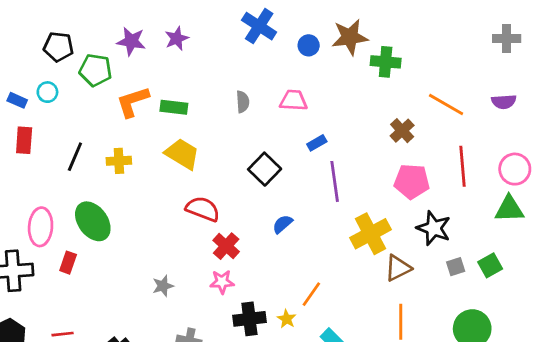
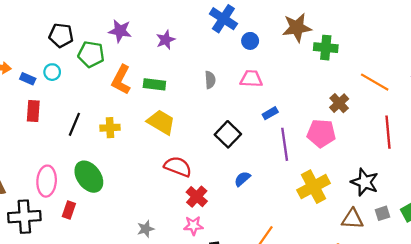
purple star: (177, 38) -> (166, 40), moved
blue circle: (309, 45) -> (250, 41), moved
orange L-shape: (133, 102) -> (121, 80), turned -44
pink pentagon: (412, 181) -> (321, 133), moved
brown triangle: (398, 268) -> (352, 219), moved, turned 30

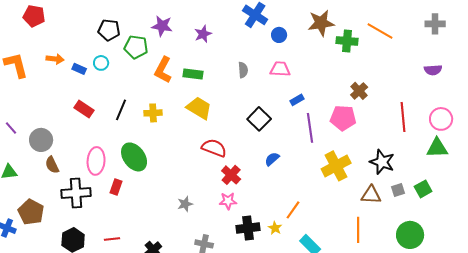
orange line: (375, 82) -> (380, 31), moved
red rectangle: (33, 111) -> (84, 109), moved, turned -60

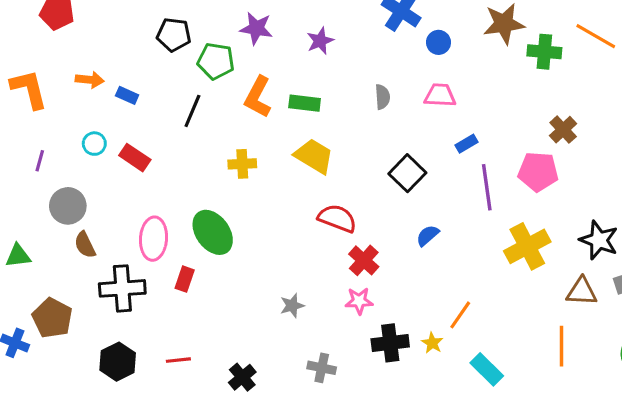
cyan circle: (101, 63) -> (94, 144), moved
black line: (121, 110) -> (192, 111), moved
purple line: (11, 128) -> (40, 161), moved, turned 56

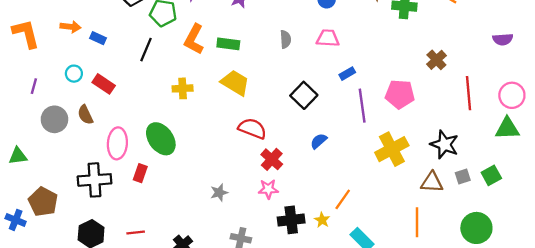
brown cross: (563, 130) -> (436, 60), moved
brown semicircle: (85, 245) -> (85, 115), moved

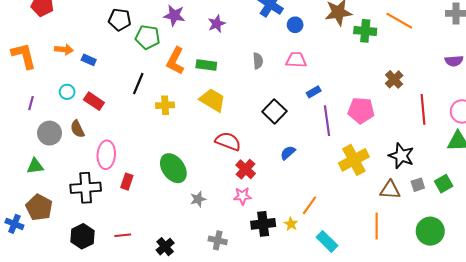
black line: (146, 50) -> (138, 84), moved
green ellipse: (161, 139) -> (173, 168), moved
green triangle: (18, 156) -> (35, 166), moved

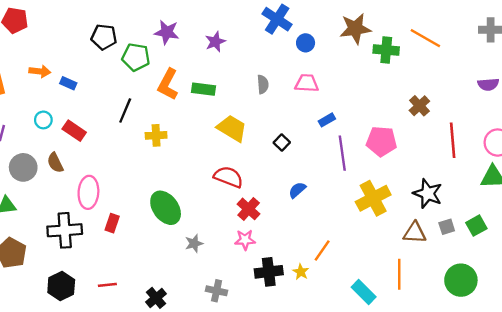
yellow trapezoid: (213, 100) -> (232, 128), moved
black square: (274, 111) -> (282, 143), size x0.6
cyan rectangle: (327, 241) -> (364, 292), moved

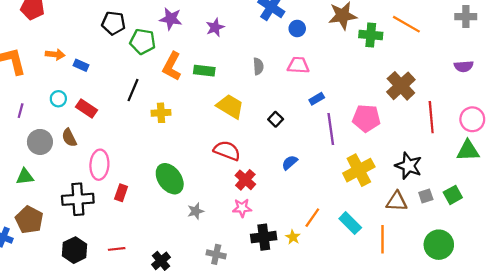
brown cross: (419, 106) -> (401, 86), size x1.5
cyan rectangle: (364, 292) -> (350, 223), moved

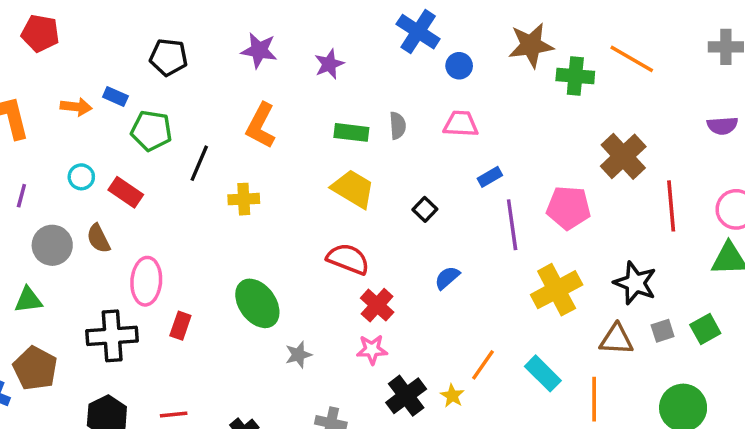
green pentagon: (143, 41) -> (151, 131), moved
blue rectangle: (81, 65) -> (115, 97), moved
green rectangle: (204, 71) -> (351, 132), moved
black cross: (264, 237) -> (406, 396), turned -30

